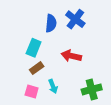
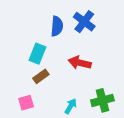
cyan arrow: (53, 86) -> (71, 106), moved, turned -128
pink square: (32, 91) -> (26, 103), moved, turned -32

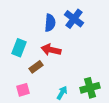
cyan rectangle: (37, 54) -> (19, 48), moved
red arrow: (80, 63) -> (51, 50), moved

